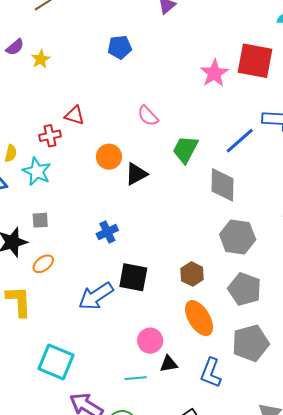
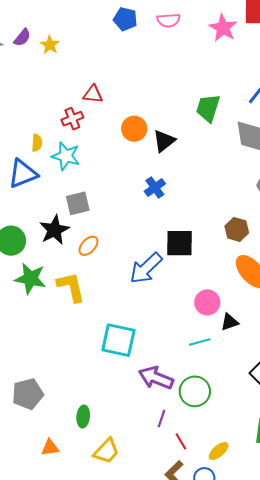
blue pentagon: (120, 47) -> (125, 19), turned 30
pink semicircle: (148, 116) -> (168, 20), moved, turned -40
gray square: (40, 220) -> (78, 203), size x1.4
blue cross: (107, 232) -> (155, 188), moved

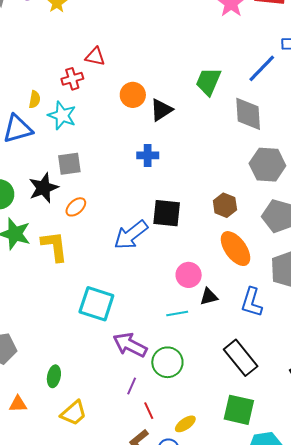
blue cross: (155, 188) -> (148, 155), turned 30

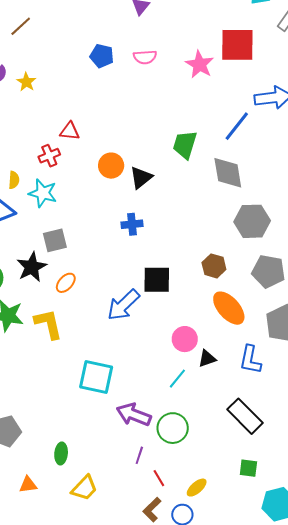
cyan line: (177, 314) -> (177, 379), turned -35
green square: (239, 410) -> (248, 468), size x0.6

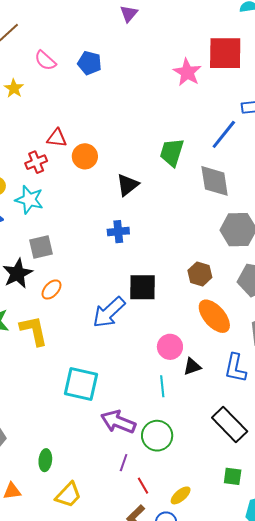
pink semicircle: (145, 57) -> (45, 60), moved, turned 45
orange circle: (111, 166) -> (85, 156), moved
cyan line: (177, 379) -> (162, 386), turned -45

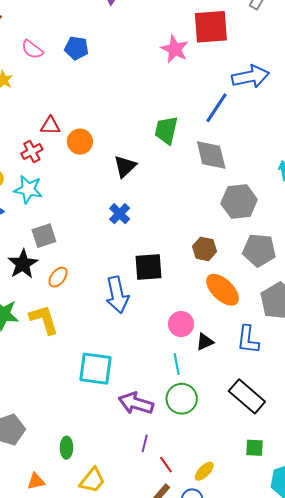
blue cross: (118, 232) -> (120, 214), turned -35
blue arrow: (109, 312) -> (117, 295), turned -54
green circle: (157, 436) -> (182, 399), moved

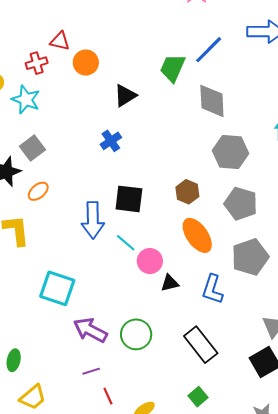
blue line: (217, 108) -> (209, 50), moved
gray square: (44, 236) -> (32, 148), turned -30
cyan line: (177, 364) -> (126, 243), moved, turned -50
purple line: (145, 443) -> (91, 371), turned 48
green square: (254, 448) -> (198, 397), turned 36

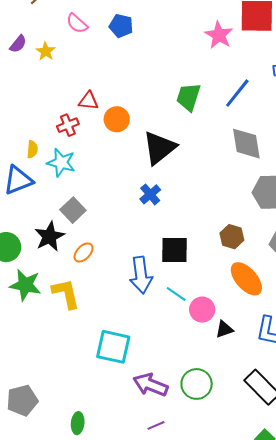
green trapezoid: (173, 68) -> (188, 97), moved
black triangle: (125, 96) -> (159, 148), size x1.5

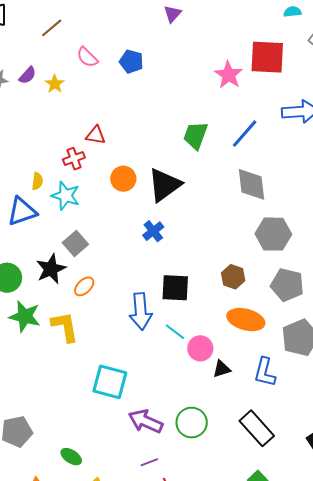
orange circle: (117, 119) -> (123, 179), moved
orange ellipse: (246, 279) -> (246, 320), turned -36
green ellipse: (78, 423) -> (71, 457), turned -65

